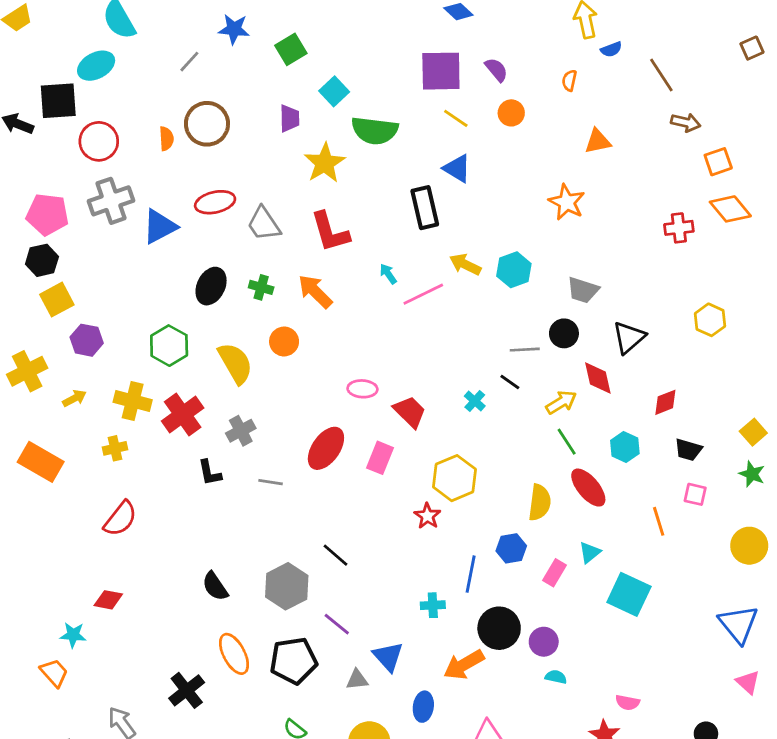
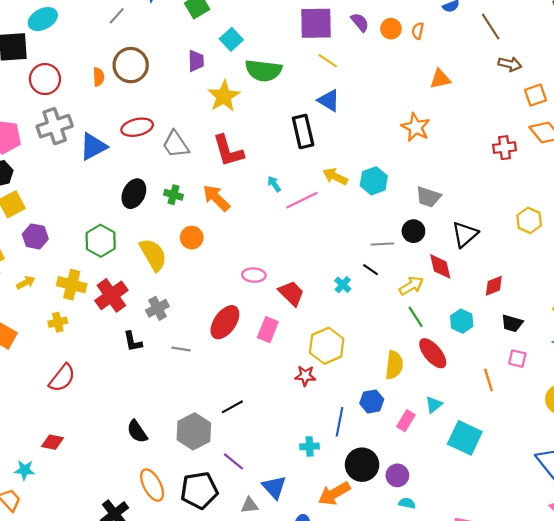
orange circle: (511, 113) -> (391, 29), moved
red star: (427, 516) -> (305, 376), turned -30
black line: (335, 555) -> (232, 407), turned -70

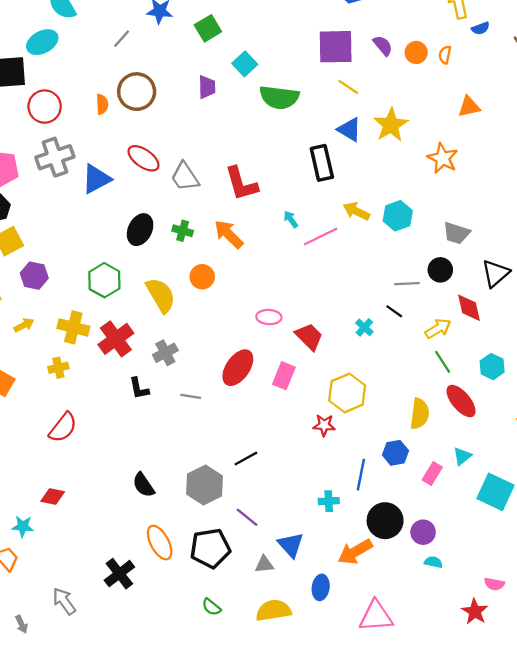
yellow star: (224, 96) -> (391, 125), moved
red ellipse: (137, 127) -> (144, 158), turned 48

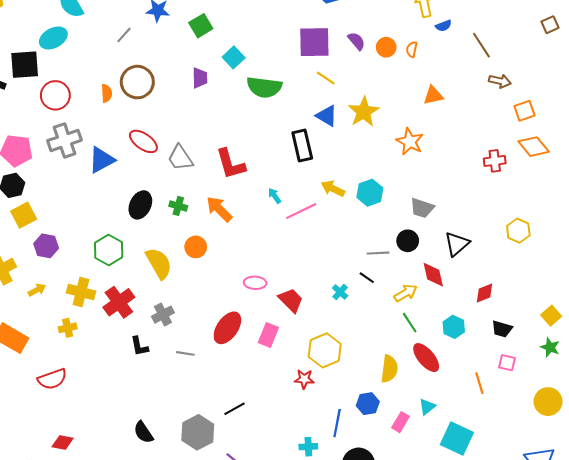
red semicircle: (63, 427) -> (52, 379), moved, turned 32

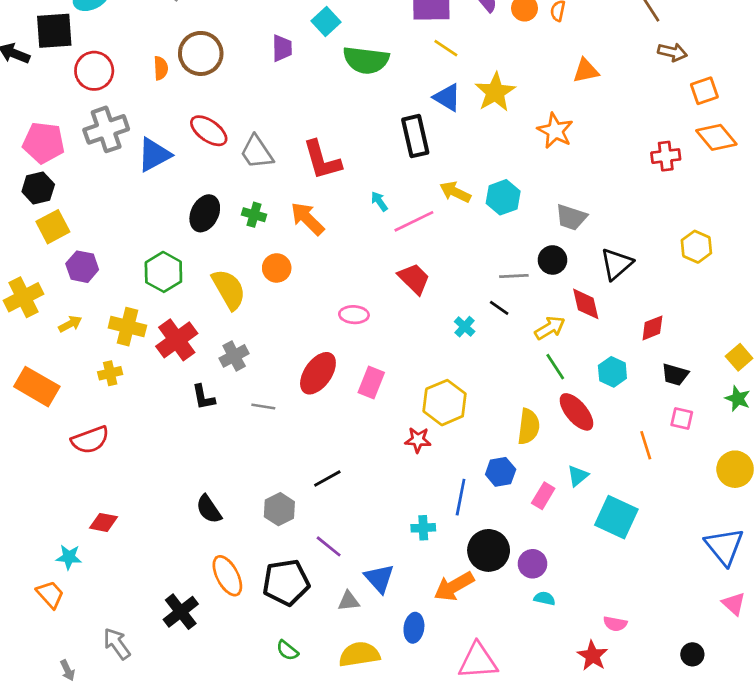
red trapezoid: (291, 300) -> (414, 279), moved
gray hexagon: (198, 432) -> (279, 509), size x0.7

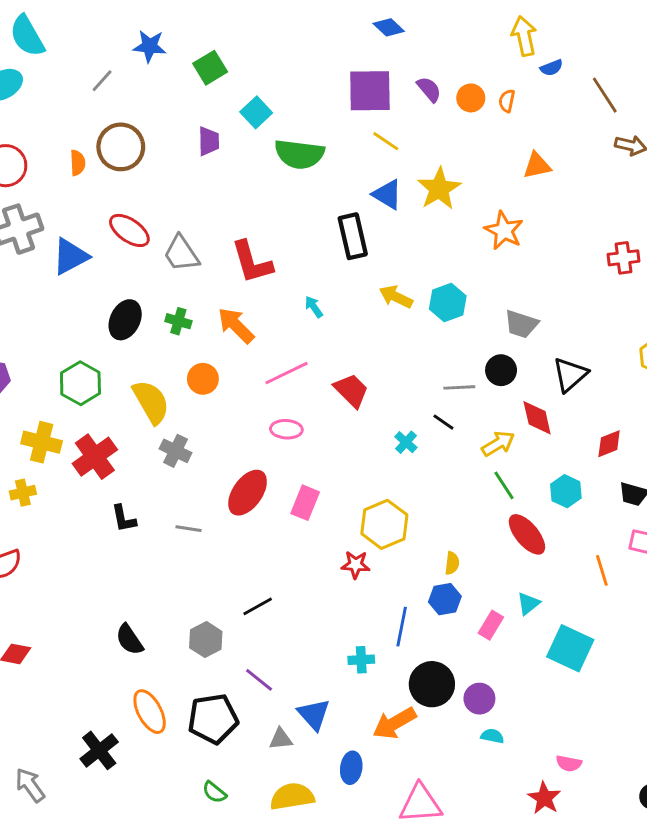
pink line: (414, 221) -> (286, 373), moved
gray cross: (234, 356) -> (176, 451), moved, turned -36
yellow semicircle: (529, 427) -> (452, 563), moved, size x0.6

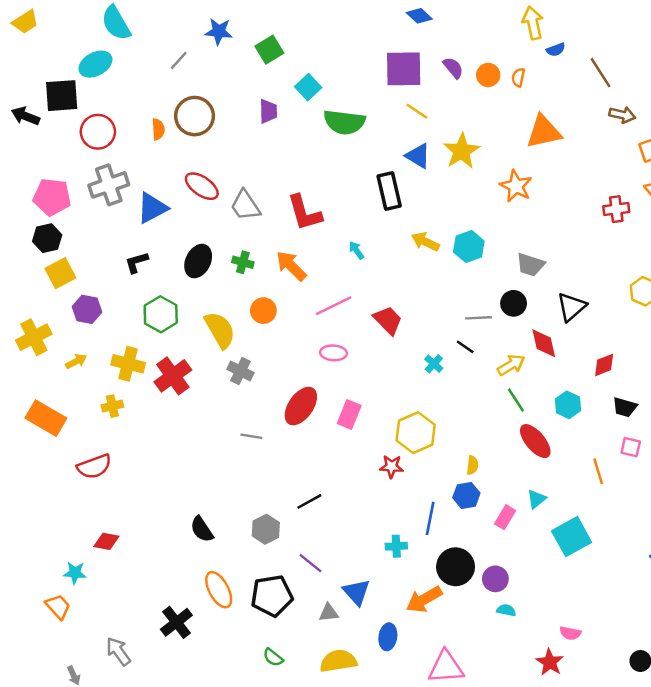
orange triangle: (537, 166) -> (544, 132), size x1.5
black L-shape: (124, 519) -> (137, 262), moved, turned 85
cyan square: (570, 648) -> (572, 537), turned 36

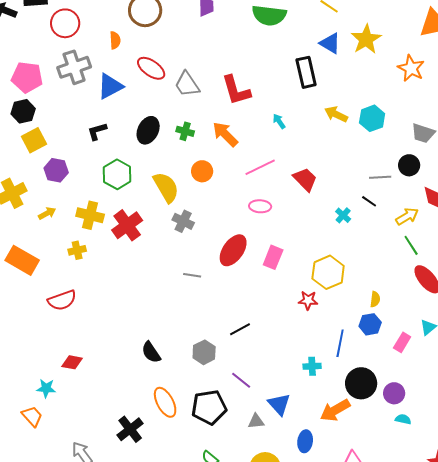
orange semicircle: (158, 129) -> (115, 40), moved

